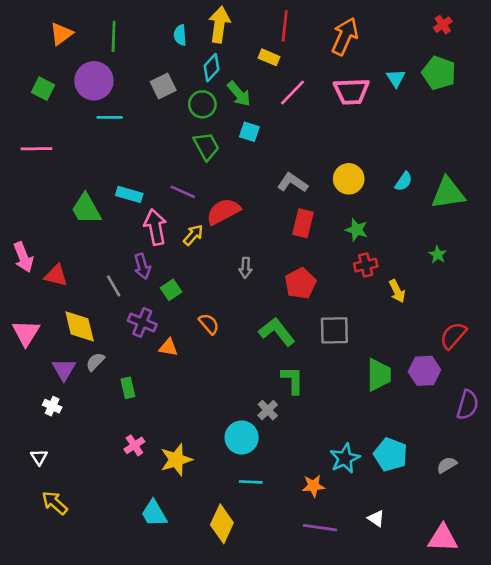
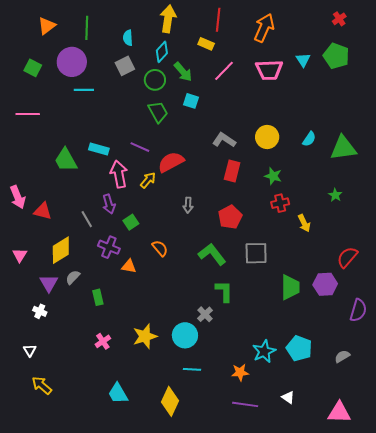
cyan semicircle: (180, 35) -> (128, 38), moved
yellow diamond: (80, 326) -> (61, 250), turned 72
pink triangle: (26, 333) -> (20, 255), size x0.7
yellow star: (176, 460) -> (145, 336), moved

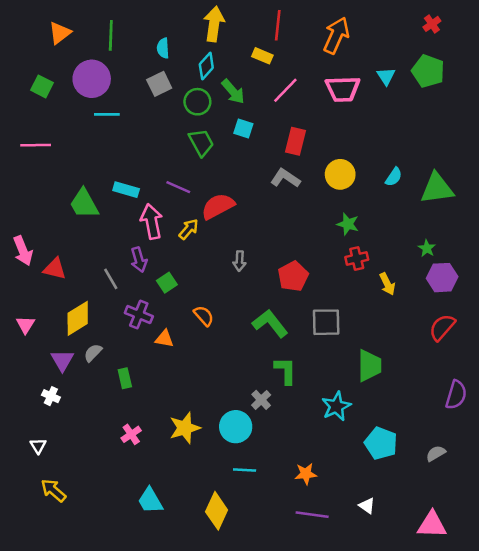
red rectangle: (232, 171) -> (296, 141), moved
purple hexagon: (325, 284) -> (442, 278), moved
cyan star: (264, 351) -> (336, 406), moved

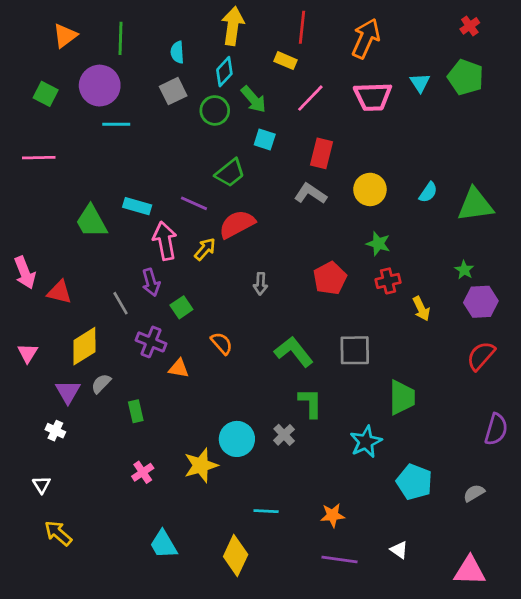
green trapezoid: (201, 143) -> (230, 173), moved, turned 80
red pentagon: (293, 276) -> (330, 278), moved
cyan circle: (236, 427) -> (237, 439), moved

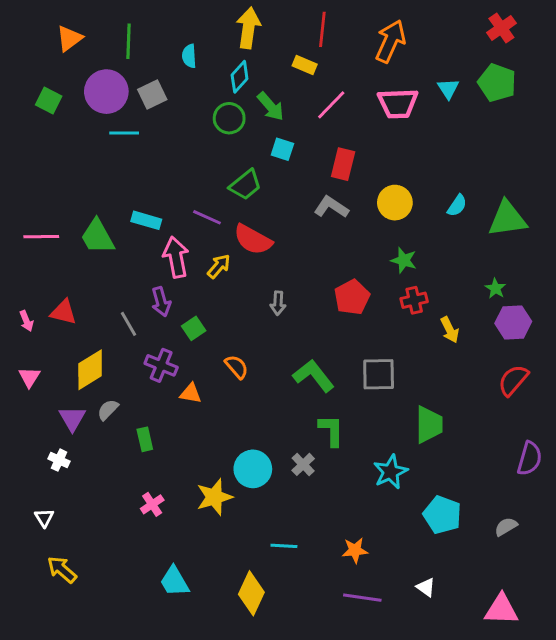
red cross: (470, 26) -> (501, 28), size x1.4
gray square: (173, 91) -> (152, 95), moved
pink line: (39, 158) -> (41, 237), moved
red semicircle: (237, 224) -> (253, 240), turned -123
pink arrow: (25, 273) -> (26, 321), moved, size x0.6

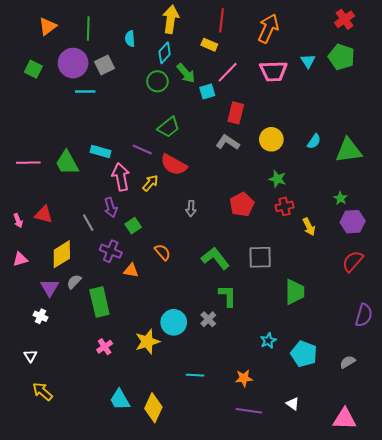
cyan square: (282, 149) -> (207, 92), moved, turned -35
pink triangle: (29, 377) -> (20, 259), turned 42
green rectangle: (145, 439) -> (99, 302), size x1.8
cyan star: (390, 472) -> (268, 341), moved, size x0.7
yellow diamond: (251, 593) -> (153, 408), moved

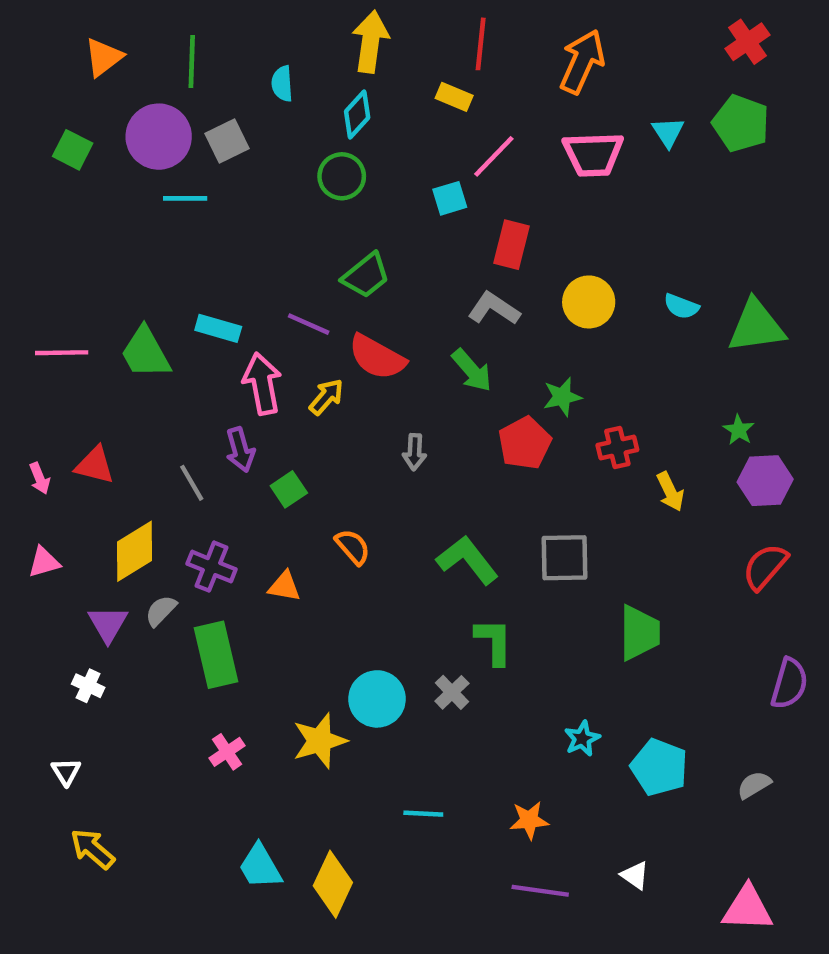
green arrow: (186, 73) -> (472, 370), moved
cyan semicircle: (314, 141) -> (681, 306), turned 77
green star: (277, 179) -> (562, 397), moved, turned -30
purple cross: (111, 251) -> (212, 567), moved

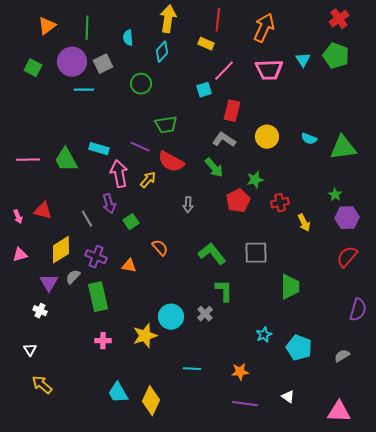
green circle: (342, 176) -> (141, 84), moved
green trapezoid: (366, 276) -> (166, 125), turned 30
pink cross: (227, 752) -> (103, 341), turned 35

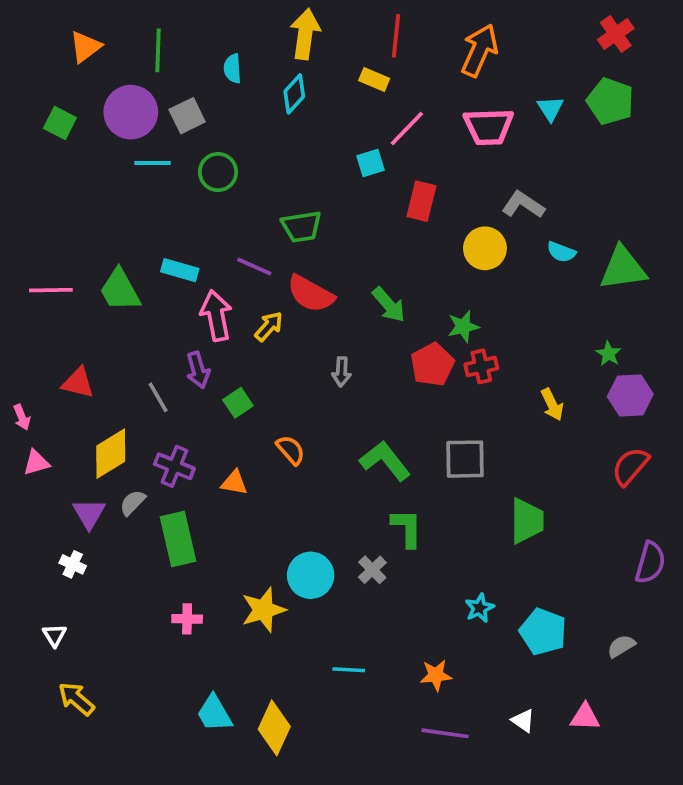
green circle: (141, 84) -> (218, 172), moved
gray L-shape: (224, 140) -> (523, 205), moved
red cross: (280, 203) -> (481, 366), moved
pink arrow: (18, 217) -> (22, 417), moved
pink triangle: (339, 412) -> (585, 717), moved, size x0.7

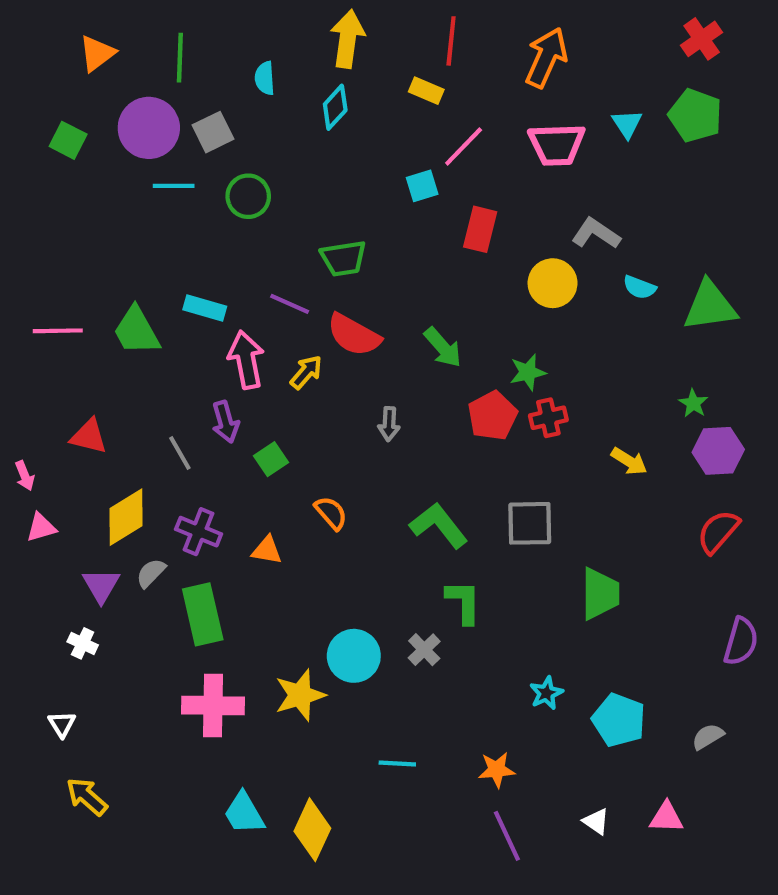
yellow arrow: (552, 405) -> (629, 461), turned -32
pink cross: (187, 619) -> (213, 706), size x1.8
purple line: (445, 733) -> (507, 836), turned 57

